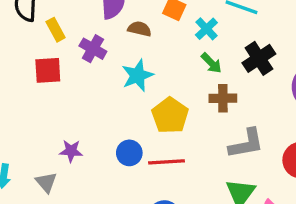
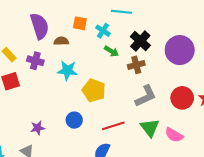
cyan star: (138, 75) -> (67, 70), turned -30
brown cross: (223, 98) -> (136, 65), moved
red line: (166, 162) -> (113, 126), moved

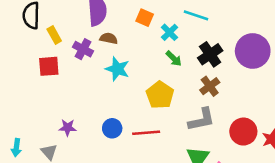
brown semicircle: (61, 41) -> (109, 38), moved
purple circle: (180, 50) -> (253, 51), moved
brown cross: (136, 65) -> (210, 86), moved, turned -35
yellow pentagon: (94, 90) -> (160, 95), moved
red line: (113, 126) -> (146, 133), moved

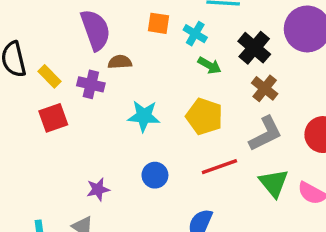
cyan star: (117, 69) -> (144, 116), moved
red line: (146, 133) -> (219, 167), moved

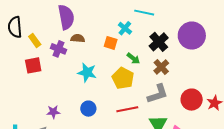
orange square: (159, 23) -> (111, 43), moved
green arrow: (209, 65) -> (133, 58), moved

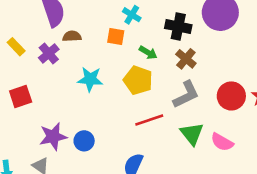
black cross: (159, 42) -> (178, 27), turned -30
purple cross: (58, 49) -> (49, 53), turned 35
red square: (33, 65) -> (21, 97), moved
blue circle: (88, 109) -> (84, 141), moved
purple star: (53, 112) -> (53, 136), size x1.5

